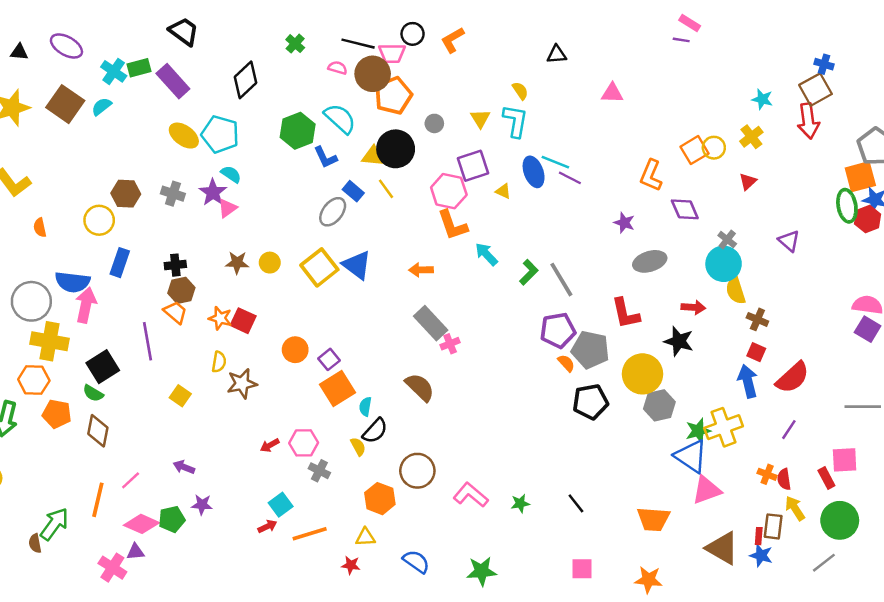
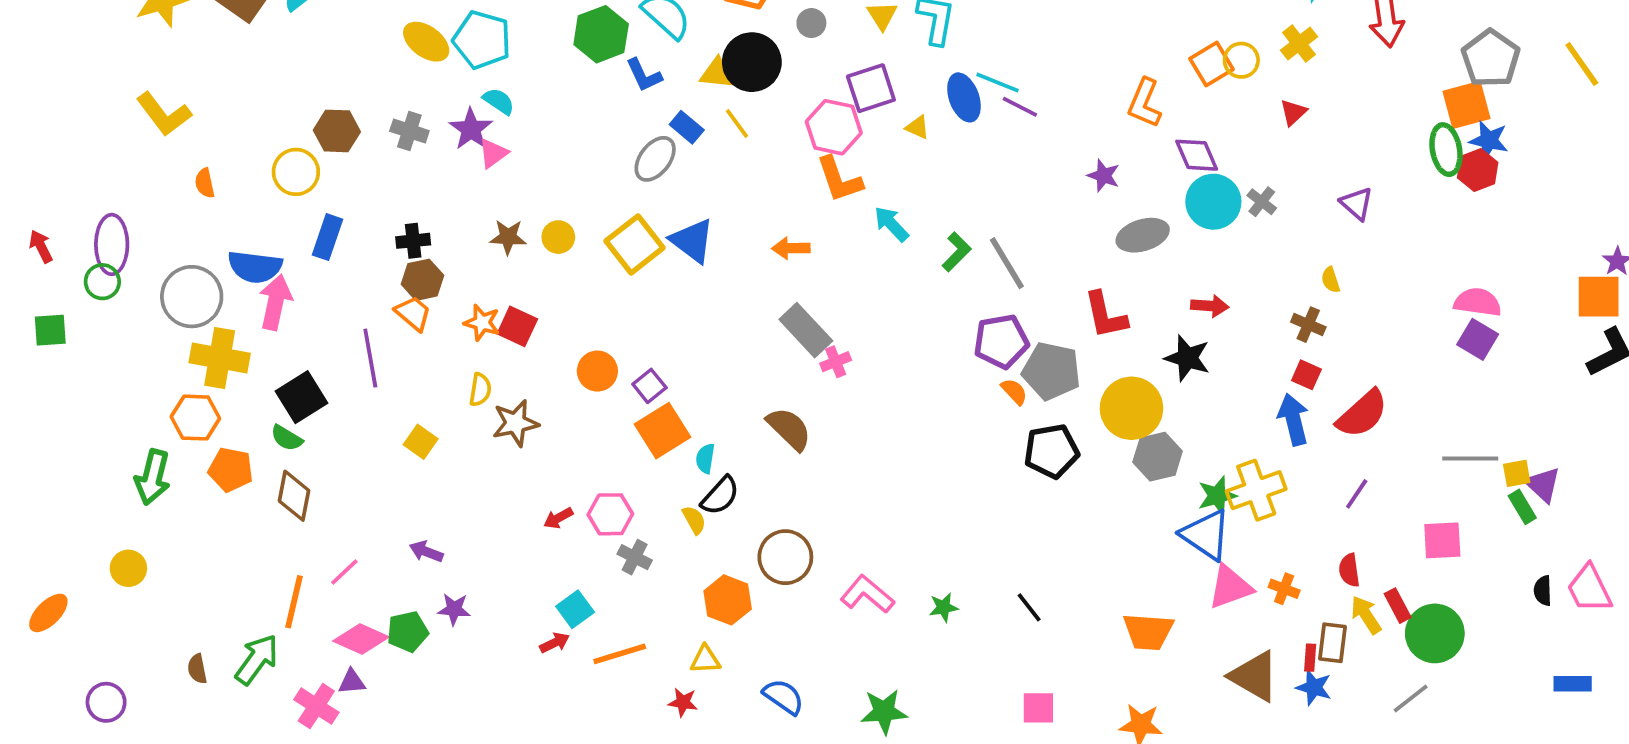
cyan circle: (724, 264) -> (1213, 202), moved
yellow semicircle: (736, 290) -> (1331, 280), moved, size x0.6
orange cross: (767, 474) -> (1284, 589), moved
red rectangle: (826, 478) -> (1398, 606), moved
green arrow: (54, 524) -> (257, 659), moved

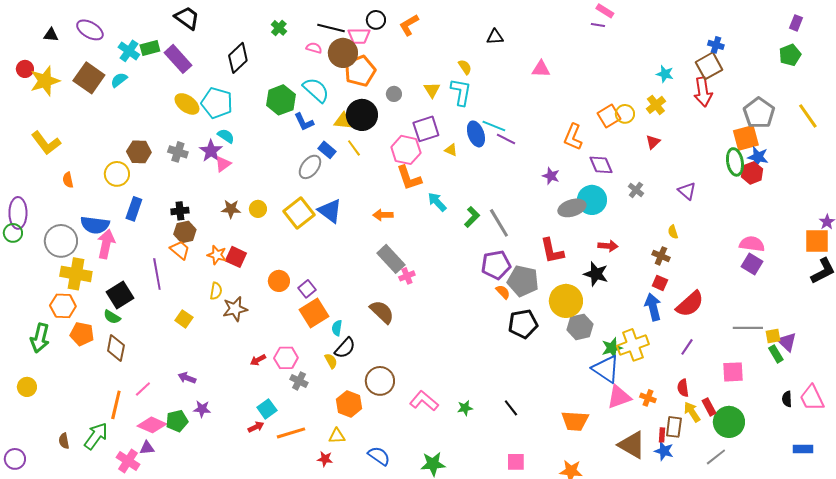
cyan circle: (1213, 202) -> (592, 200), moved

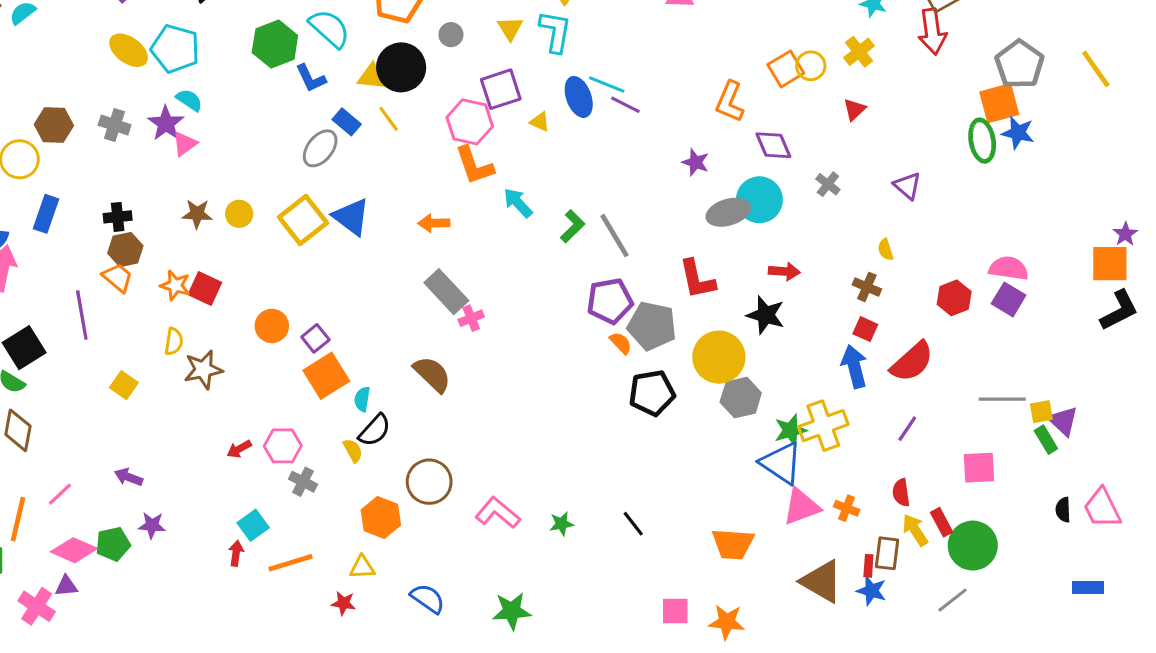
red hexagon: (752, 173) -> (954, 298), moved
red arrow: (256, 427) -> (236, 553), turned -56
pink square: (516, 462) -> (675, 611), moved

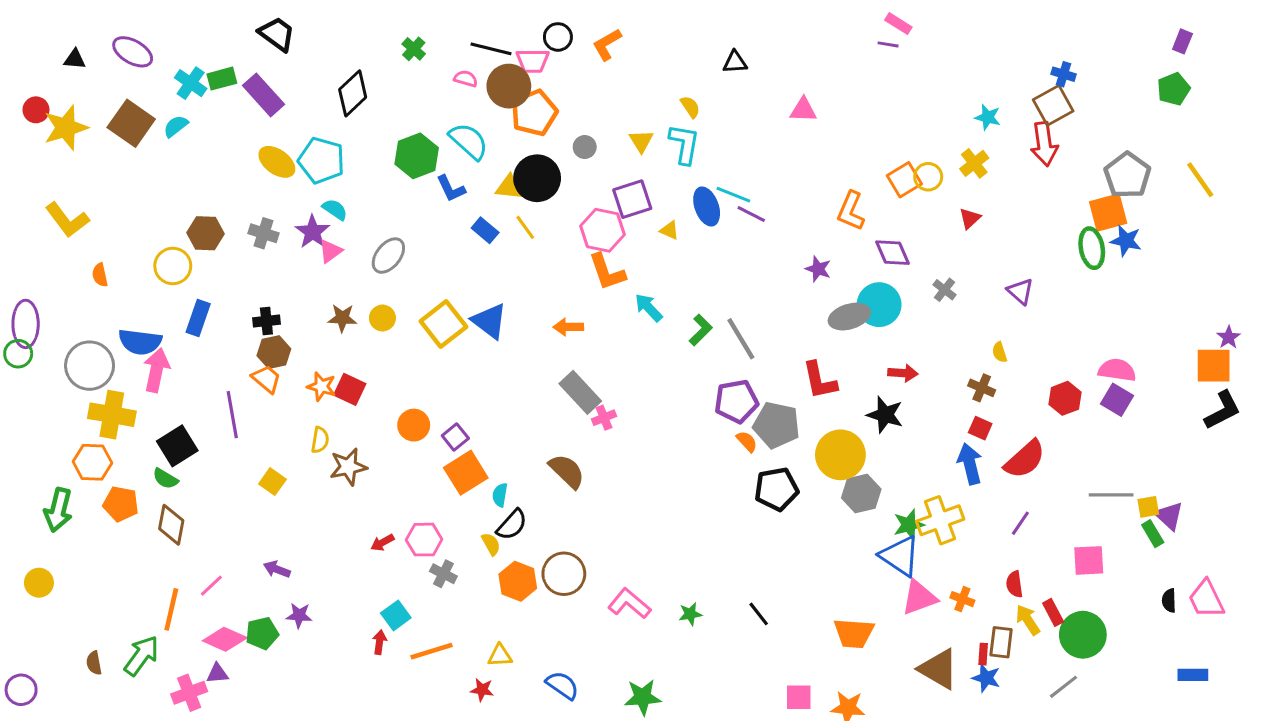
gray ellipse: (320, 148) -> (388, 256), moved
orange hexagon: (381, 518) -> (518, 581), moved
pink cross: (37, 606) -> (189, 693), turned 36

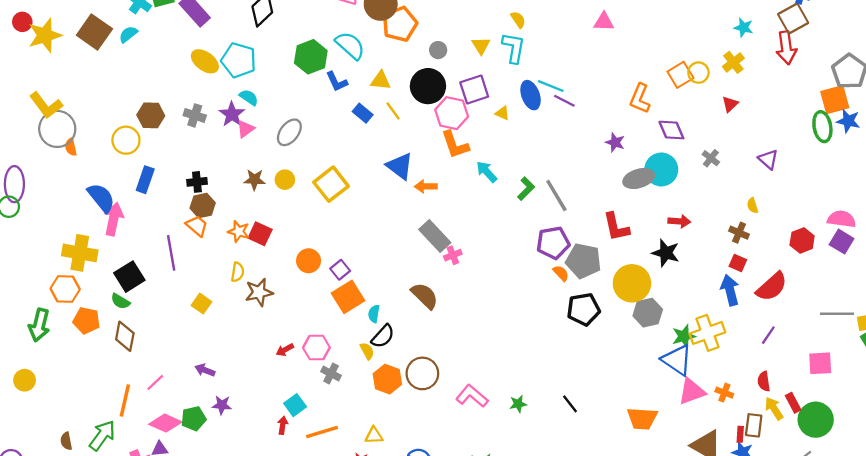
black circle: (537, 178) -> (428, 86), moved
blue triangle: (490, 321) -> (400, 166), moved
blue semicircle: (140, 342) -> (101, 198), turned -136
gray circle: (90, 366) -> (57, 129), moved

